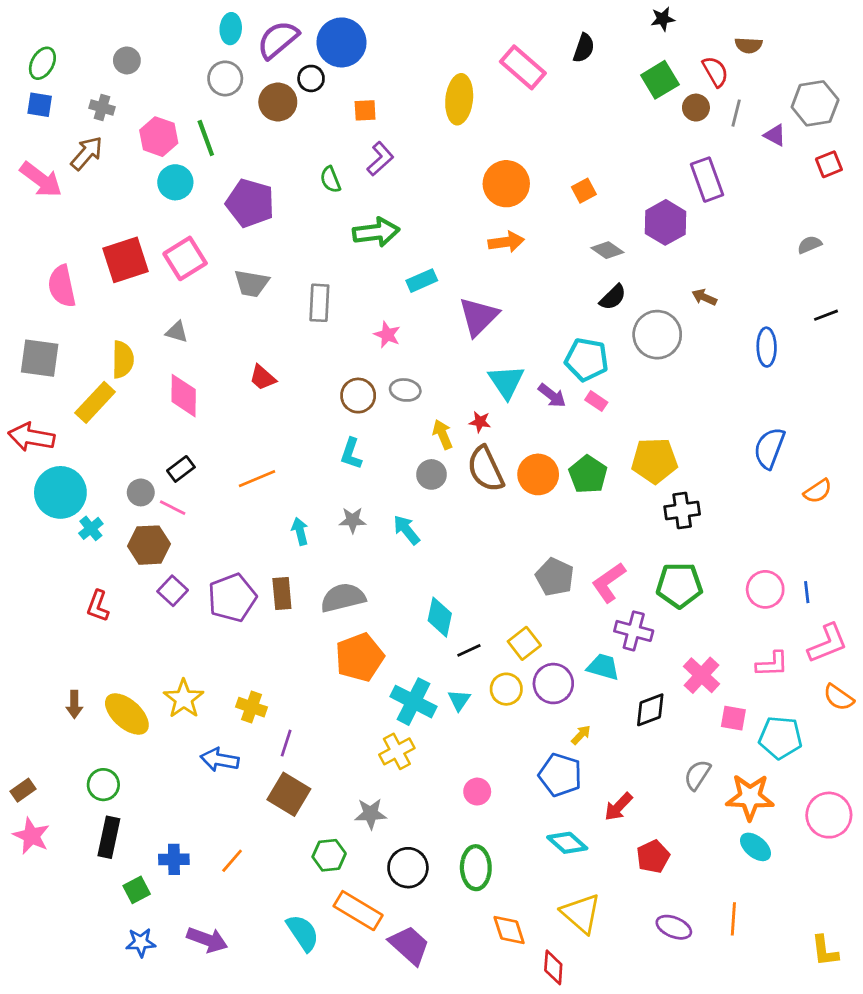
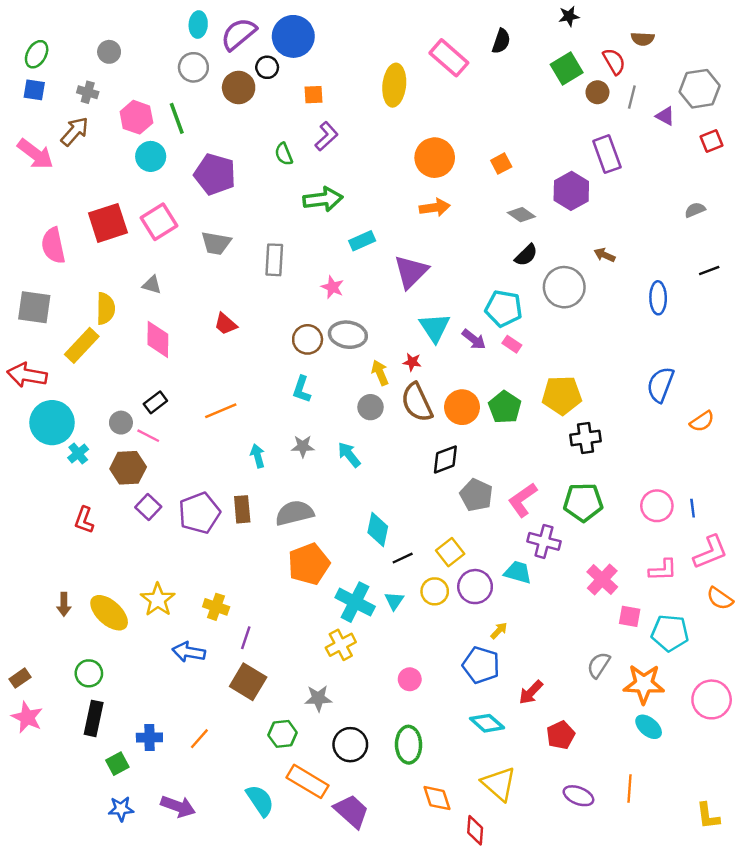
gray ellipse: (405, 390) -> (348, 335), size x1.4
black diamond: (650, 710) -> (445, 459), moved

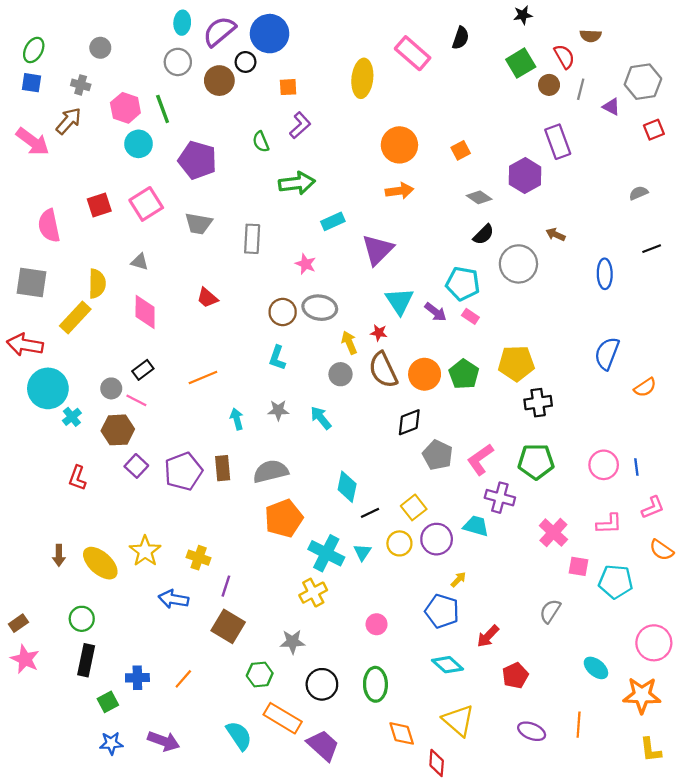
red square: (108, 223) -> (99, 205), size x0.7
pink L-shape: (710, 552) -> (653, 507), size x0.7
orange star: (644, 684) -> (642, 695), moved

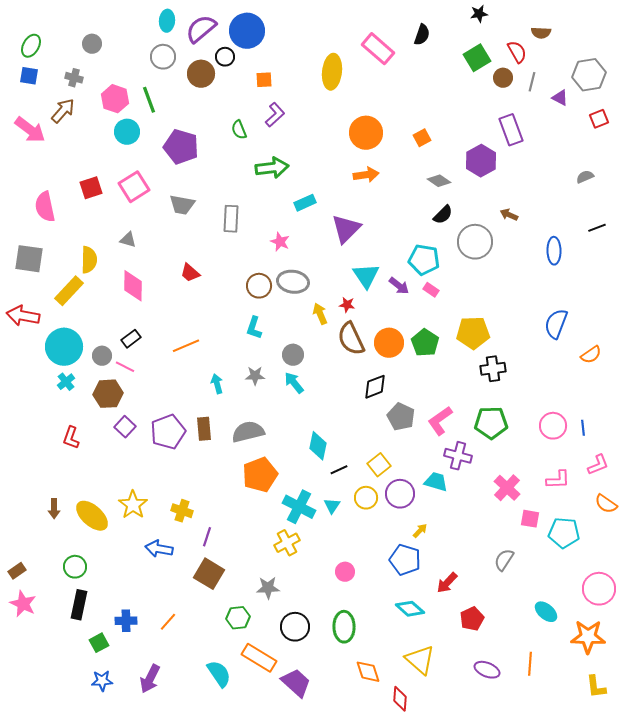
gray circle: (340, 374) -> (293, 355), moved
cyan circle: (48, 388) -> (64, 347), moved
purple arrow: (164, 741) -> (150, 679), turned 96

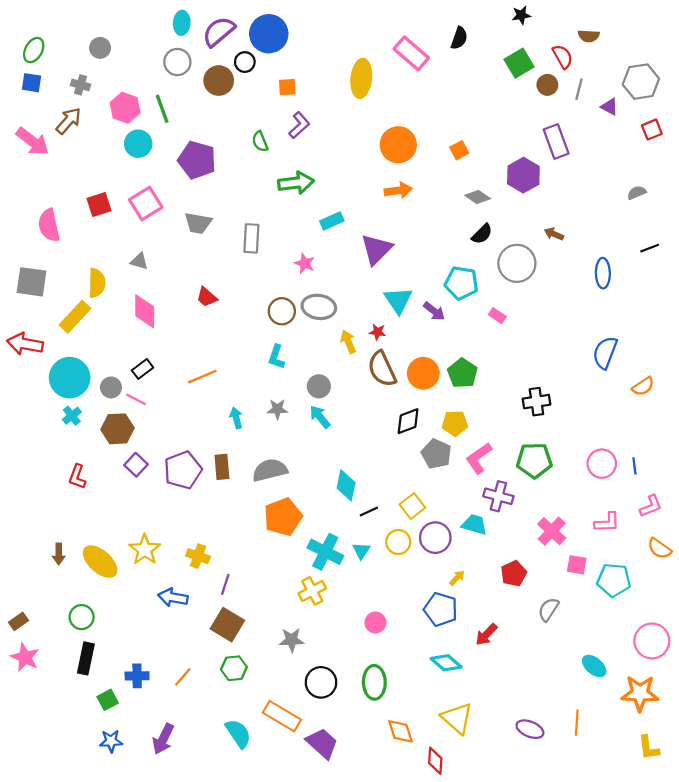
pink rectangle: (431, 290) -> (497, 316), moved
yellow pentagon: (473, 333) -> (455, 423), moved, size x0.7
green hexagon: (238, 618) -> (234, 668), moved
red pentagon: (472, 619) -> (514, 574), moved

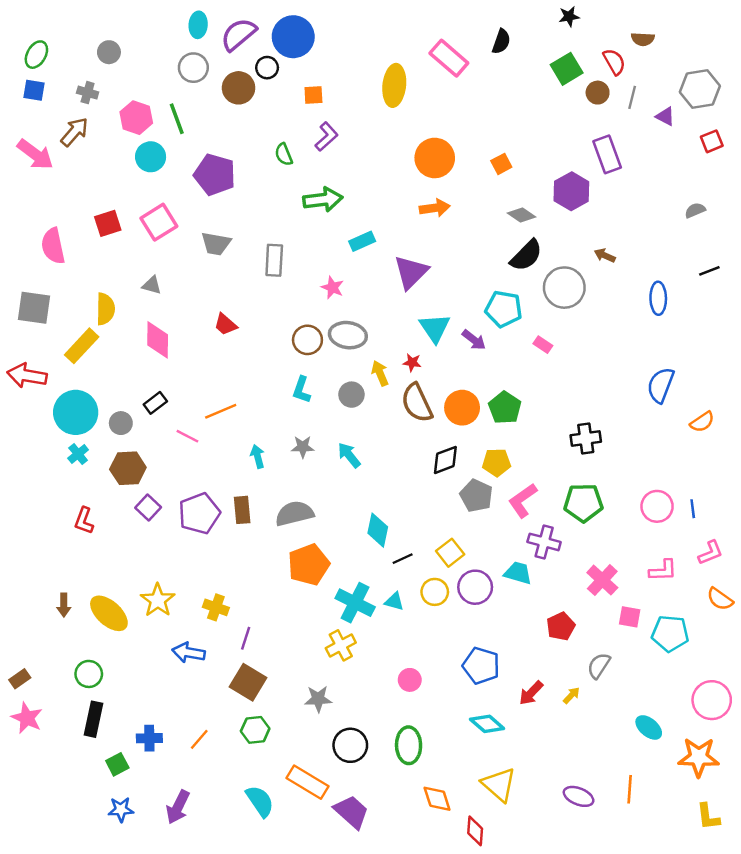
black semicircle: (482, 234) -> (526, 255), size x1.4
gray circle: (319, 386) -> (351, 395), moved
pink line: (136, 399) -> (187, 436), moved
cyan triangle: (361, 551) -> (394, 601), turned -48
yellow arrow: (457, 578) -> (571, 695), moved

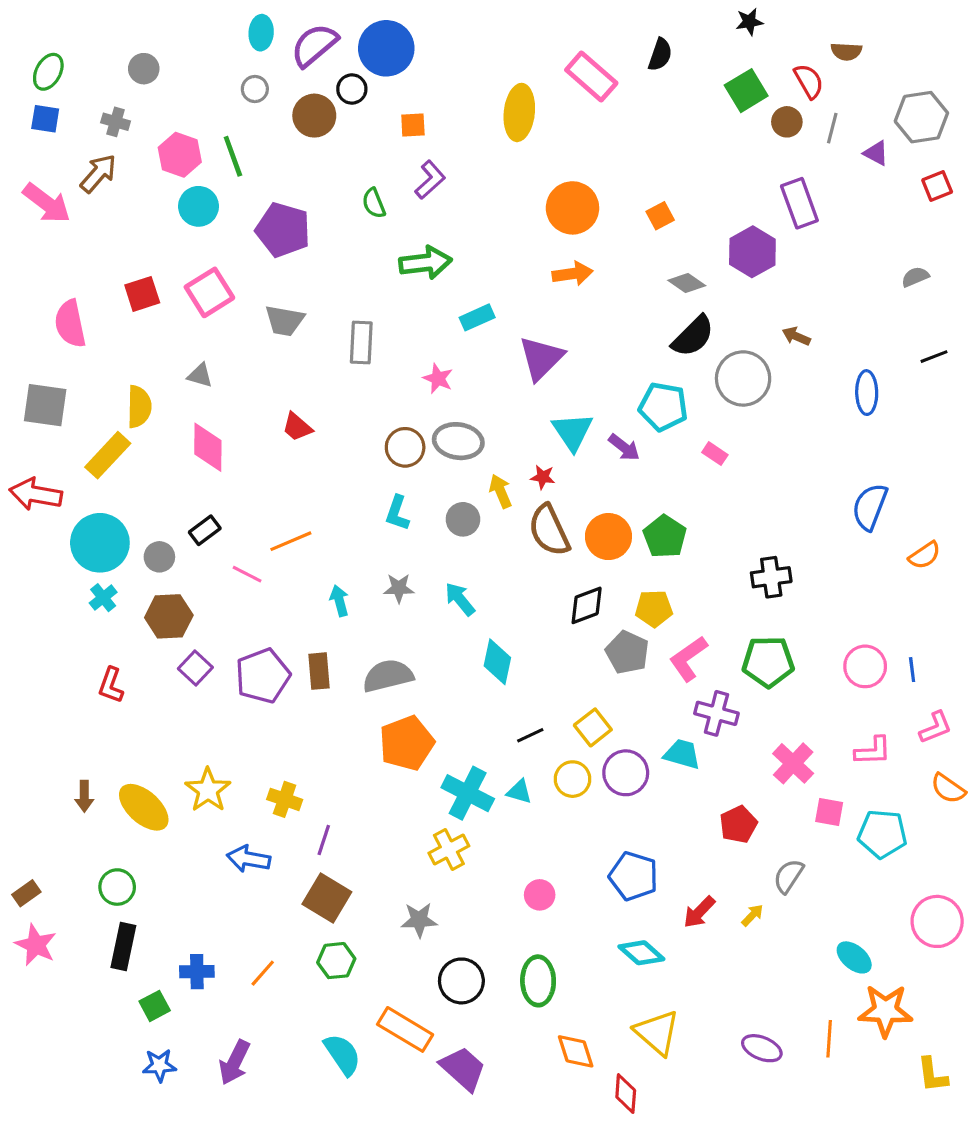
gray circle: (193, 68) -> (255, 89), size x0.7
cyan diamond: (378, 530) -> (497, 662), moved
orange star: (699, 757) -> (885, 1011), moved

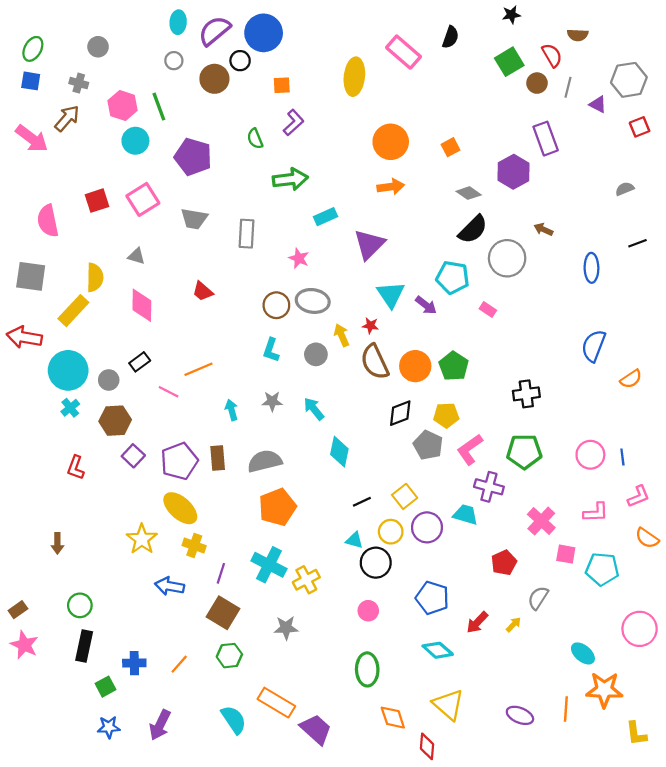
cyan cross: (468, 793) -> (269, 565), moved
yellow ellipse: (144, 807) -> (180, 508), moved
black circle: (461, 981) -> (376, 563), moved

